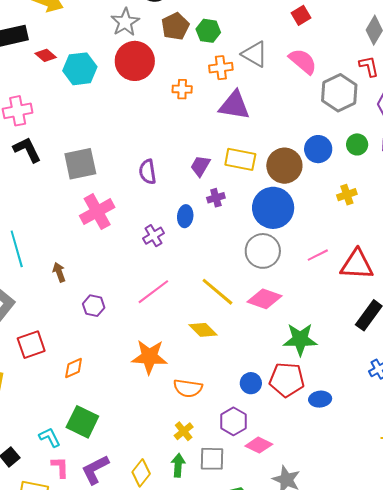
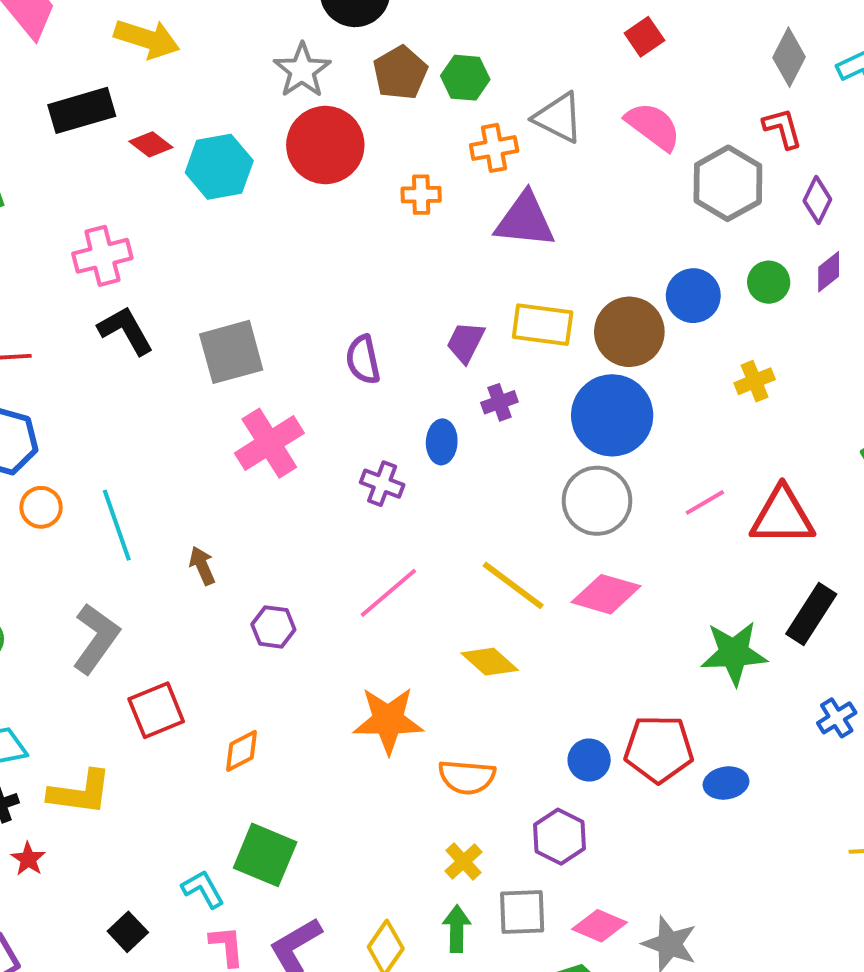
purple cross: (154, 236) -> (382, 484), turned -35
green star: (300, 339) -> (734, 653), moved
pink diamond: (259, 445) -> (600, 926), moved

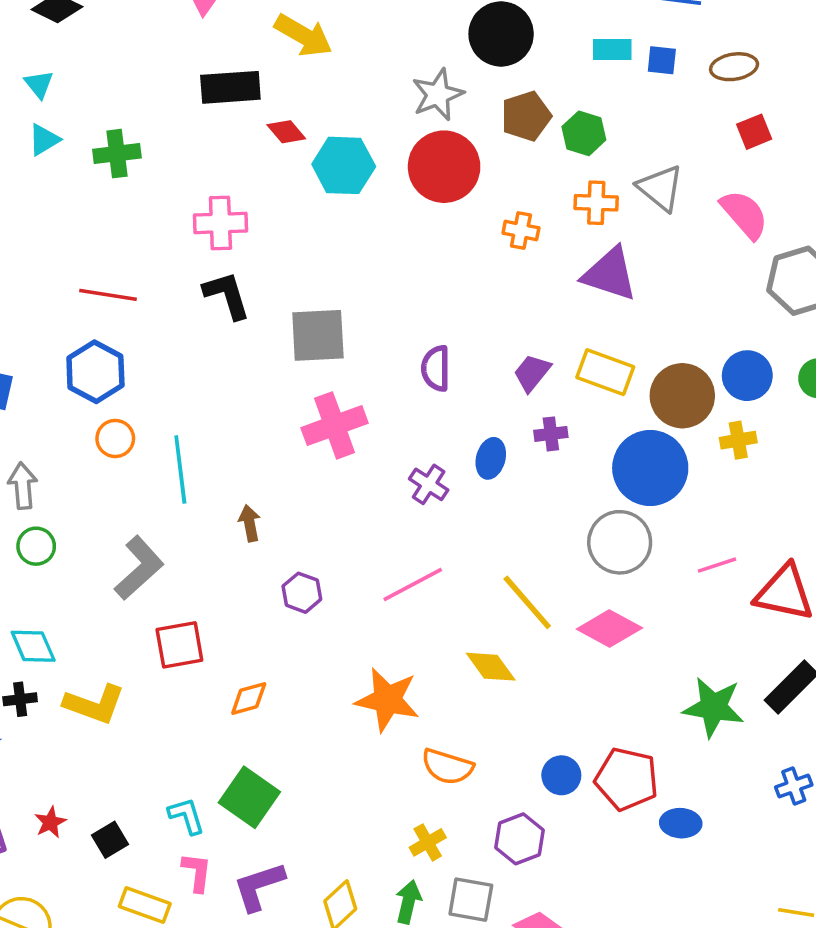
yellow cross: (755, 381) -> (738, 440), moved
red star: (28, 859) -> (50, 822), moved

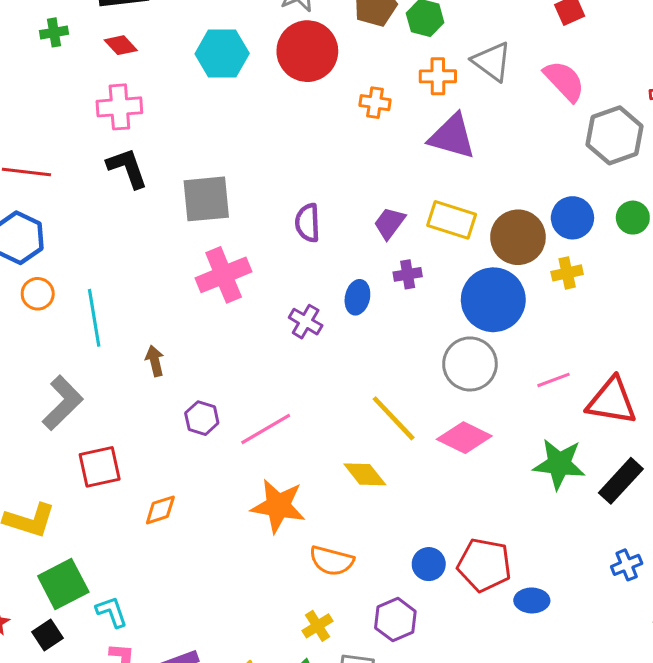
red diamond: (286, 132) -> (121, 45), moved
green cross: (117, 154) -> (54, 32), moved, size x0.7
pink line: (413, 584) -> (266, 429), moved
green star: (713, 707) -> (559, 464), moved
green square: (249, 797) -> (63, 584), moved, turned 30

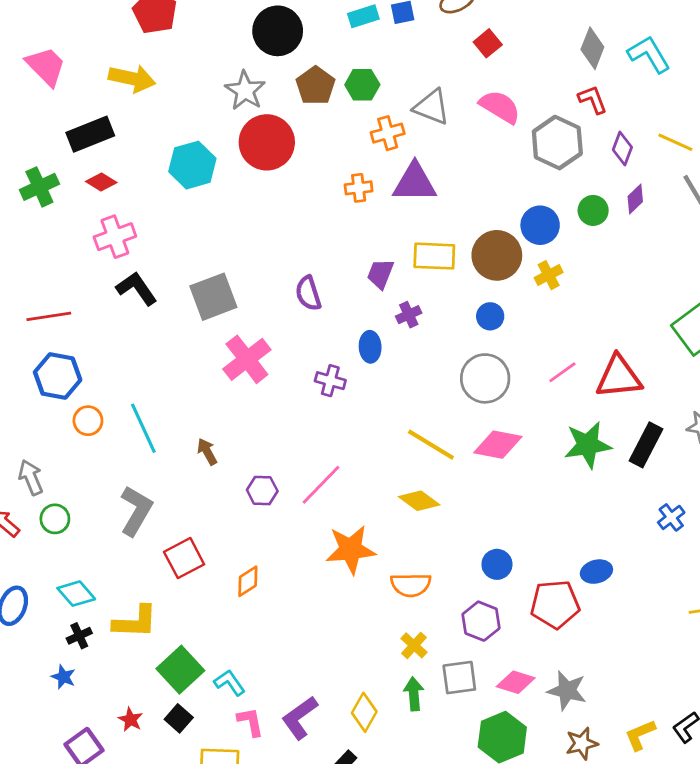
green cross: (54, 32) -> (39, 187), size x1.5
orange cross: (375, 103) -> (359, 188), moved
blue circle: (493, 300) -> (490, 316), size x0.5
red pentagon: (484, 565) -> (555, 604), moved

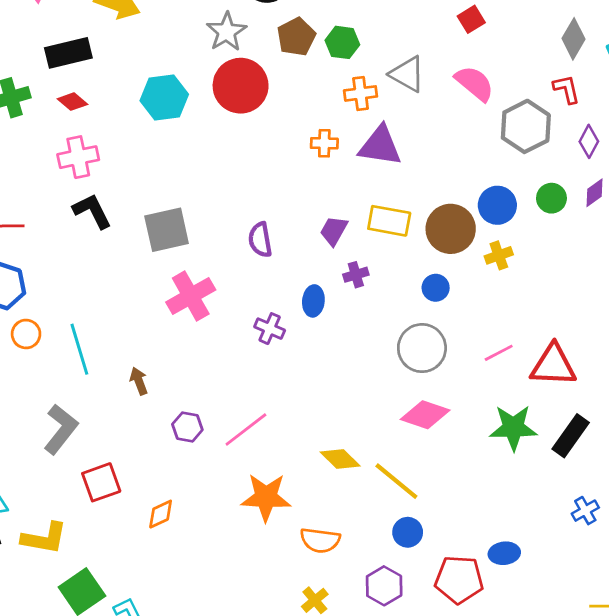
yellow line: (431, 445) -> (396, 481), moved

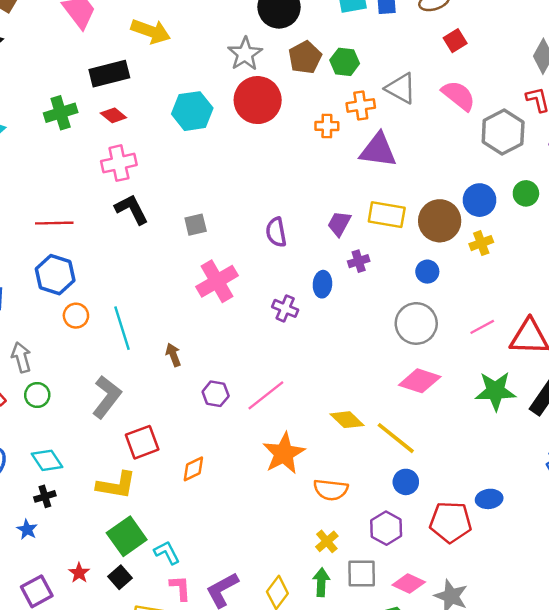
orange cross: (324, 143) -> (327, 126), moved
gray square: (167, 230) -> (196, 225), size x0.6
orange star: (266, 497) -> (284, 453), turned -30
yellow L-shape: (44, 538) -> (116, 485), moved

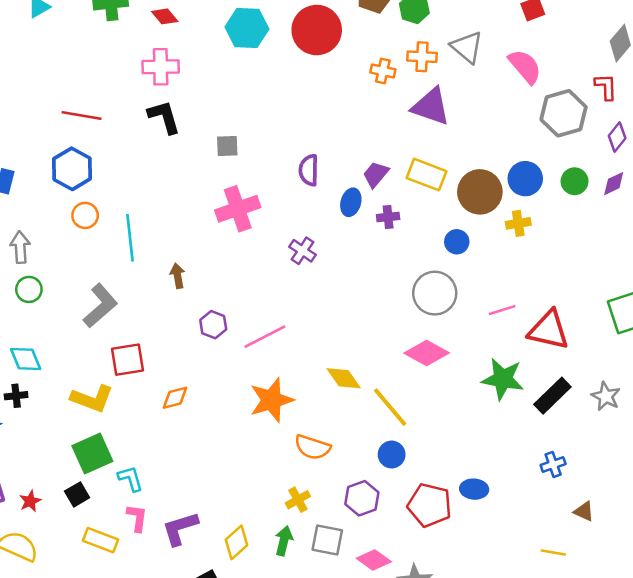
blue ellipse: (322, 284) -> (351, 202), moved
red star: (79, 573) -> (30, 501), moved

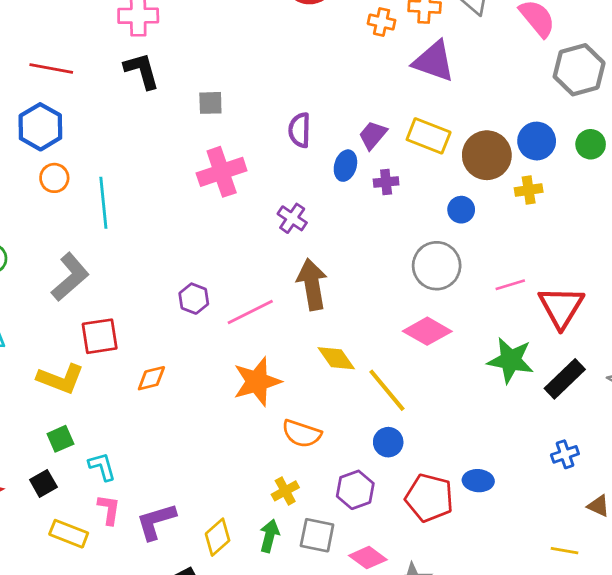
brown arrow: (178, 276) -> (312, 284), moved, size x1.8
red triangle: (549, 330) -> (561, 307), turned 48
green square: (92, 454) -> (60, 439), size x0.6

